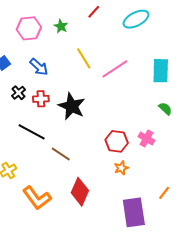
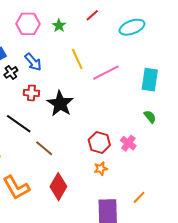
black cross: (18, 93) -> (11, 72), moved

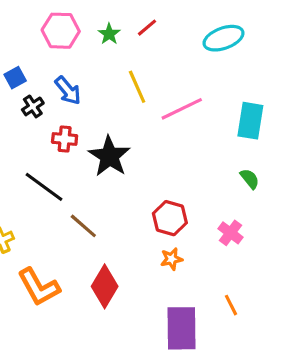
red line: (92, 15) -> (147, 28), moved
pink cross: (128, 143) -> (230, 233), moved
orange line: (139, 197) -> (231, 305), turned -72

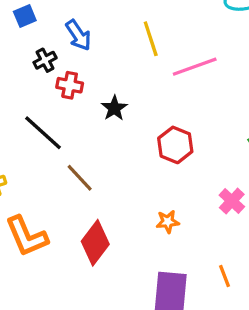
black cross: (33, 106) -> (45, 60), moved
black star: (109, 156) -> (114, 108), size x0.6
red hexagon: (170, 218) -> (175, 145), moved

